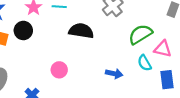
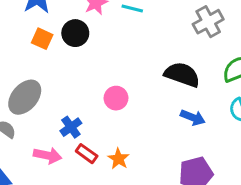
black semicircle: (81, 31) -> (182, 75), moved

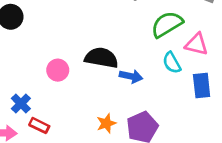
black semicircle: (182, 75) -> (101, 58), moved
orange star: (118, 159) -> (106, 123), moved, turned 30

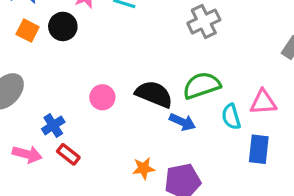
green semicircle: (167, 24) -> (202, 85), moved
pink triangle: (197, 44) -> (263, 102), turned -30

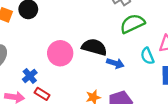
green semicircle: (202, 85) -> (132, 24), moved
pink circle: (102, 97) -> (60, 53), size x1.5

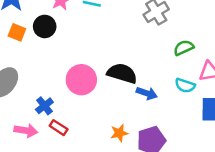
green semicircle: (132, 24) -> (184, 48), moved, size x0.7
cyan semicircle: (147, 56) -> (185, 85), turned -49

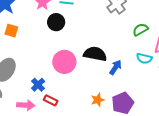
black circle: (45, 26) -> (56, 22), moved
blue arrow: (147, 93) -> (116, 67), turned -70

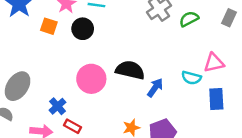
green semicircle: (140, 30) -> (189, 19), moved
orange square: (11, 31) -> (49, 26), moved

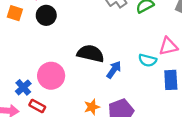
pink circle: (91, 79) -> (51, 76), moved

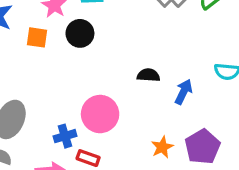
black semicircle: (91, 54) -> (148, 75), size x0.6
blue cross: (23, 87) -> (65, 136), turned 35

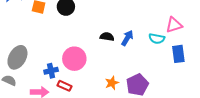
blue arrow: (184, 92) -> (127, 38), moved

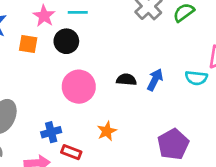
pink circle: (74, 59) -> (79, 87), moved
orange star: (112, 83) -> (107, 131), moved

